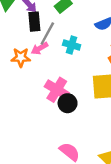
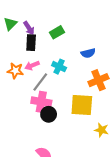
gray line: (47, 33) -> (40, 82), moved
pink cross: (57, 90) -> (41, 102), turned -30

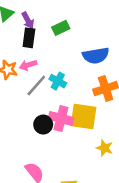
blue semicircle: (88, 53) -> (96, 55), size x1.5
cyan cross: (59, 67) -> (58, 81), moved
pink cross: (41, 102) -> (61, 118), moved

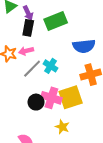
green rectangle: (61, 28) -> (56, 21), size x1.5
yellow square: (83, 117) -> (71, 97), turned -30
yellow star: (105, 148) -> (62, 127), moved

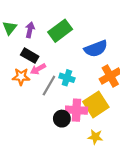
purple arrow: (28, 13) -> (30, 30), turned -128
black rectangle: (28, 28) -> (30, 56), moved, turned -56

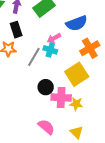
black rectangle: (30, 56) -> (16, 30), turned 42
pink arrow: (38, 69) -> (54, 38), moved
pink cross: (76, 110) -> (61, 98), moved

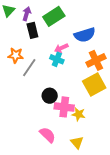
black rectangle: (16, 30) -> (32, 30), moved
gray line: (34, 57) -> (29, 68), moved
yellow square: (77, 74) -> (94, 84), moved

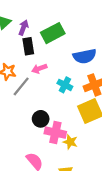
pink arrow: (61, 48) -> (39, 69), moved
cyan cross: (57, 59) -> (65, 85), moved

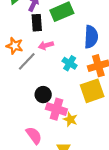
blue semicircle: (85, 56) -> (91, 37), turned -80

